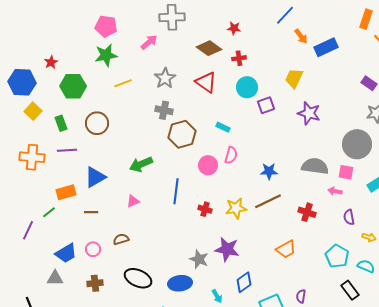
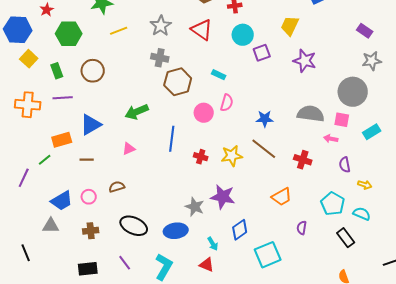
brown line: (268, 201) -> (264, 149), turned 64
purple semicircle: (301, 296) -> (302, 228), moved

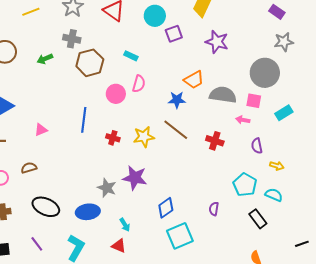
green arrow: (137, 112) -> (45, 59), moved, size x0.7
orange trapezoid: (282, 197) -> (194, 80), moved
blue diamond: (240, 230) -> (166, 208), moved

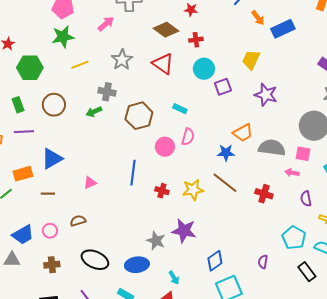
gray cross: (72, 39) -> (107, 92), moved

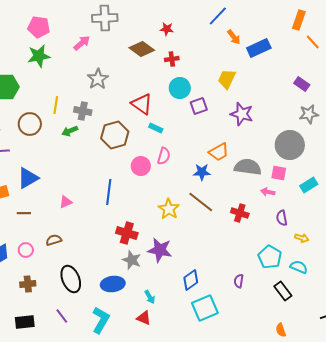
red triangle: (163, 64) -> (142, 104), moved
yellow line: (80, 65) -> (56, 105), moved, turned -60
yellow star: (193, 190) -> (169, 209), turned -30
red cross: (162, 191) -> (127, 233), moved, size x1.5
black ellipse: (95, 260) -> (71, 279), turned 44

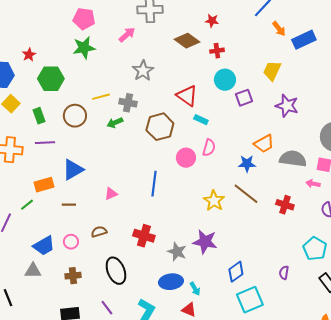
yellow line: (56, 105) -> (101, 97), turned 66
red cross: (127, 233) -> (144, 236), moved
blue ellipse: (113, 284) -> (171, 282), moved

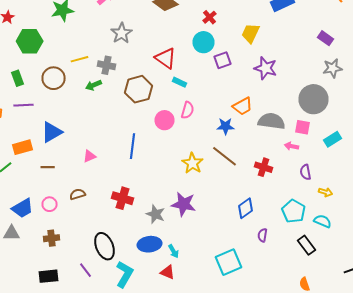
red cross: (217, 51) -> (210, 17), moved, turned -32
black ellipse: (116, 271) -> (104, 246), moved
blue diamond: (236, 272) -> (246, 208), moved

